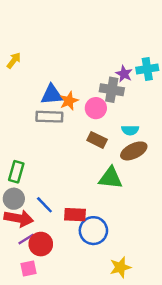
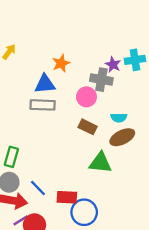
orange star: (69, 101) -> (61, 63), moved

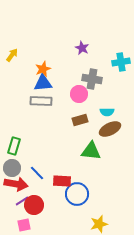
orange star: (61, 63) -> (43, 69), moved
purple star: (113, 65) -> (82, 48), moved
brown rectangle: (88, 127) -> (80, 120), turned -42

